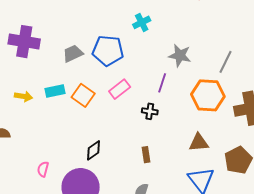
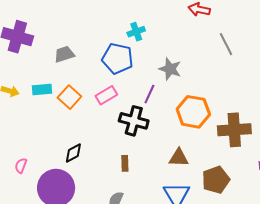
blue pentagon: (108, 51) -> (118, 59), moved
gray line: (225, 62) -> (226, 44), moved, turned -60
black cross: (150, 111) -> (134, 121), size x1.8

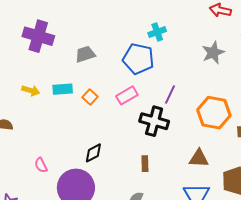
gray star: (170, 69) -> (213, 53), moved, turned 30
orange square: (69, 97) -> (90, 97), size x0.7
pink semicircle: (21, 166) -> (41, 165), turned -49

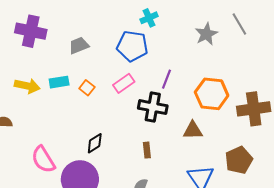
yellow arrow: (31, 91) -> (27, 86), size x1.4
brown triangle: (199, 158) -> (193, 130), moved
pink semicircle: (41, 165) -> (43, 160), size x1.8

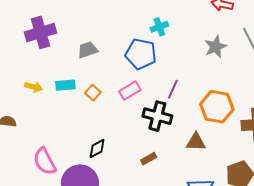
purple cross: (31, 31) -> (40, 32), turned -32
yellow arrow: (27, 86) -> (34, 87), size x0.7
brown rectangle: (147, 150) -> (149, 159), turned 63

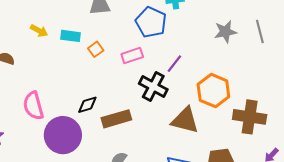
brown triangle: (196, 142) -> (185, 120), size x1.4
brown rectangle: (149, 159) -> (116, 119), moved, size x1.8

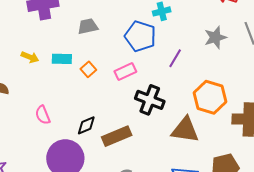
purple line: (174, 64) -> (175, 58), moved
pink semicircle: (33, 106) -> (43, 115), moved, size x0.7

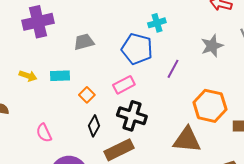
orange square: (88, 69) -> (87, 95), moved
black cross: (150, 100) -> (132, 116), moved
black diamond: (86, 125) -> (94, 126), moved, turned -35

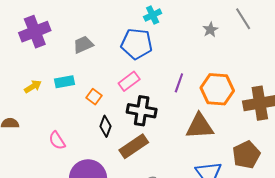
gray star: (212, 46) -> (210, 30), size x0.7
purple line: (173, 69) -> (179, 83), moved
yellow arrow: (28, 76) -> (33, 87), turned -42

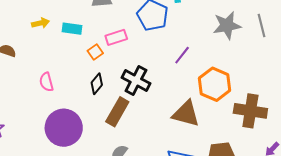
gray star: (210, 30) -> (227, 25), size x1.8
pink rectangle: (129, 81) -> (116, 37), moved
purple line: (179, 83) -> (182, 55), moved
brown rectangle: (134, 146) -> (117, 112), turned -44

